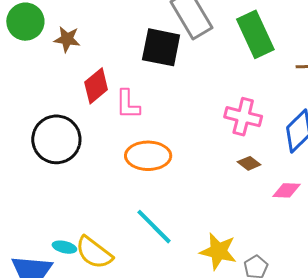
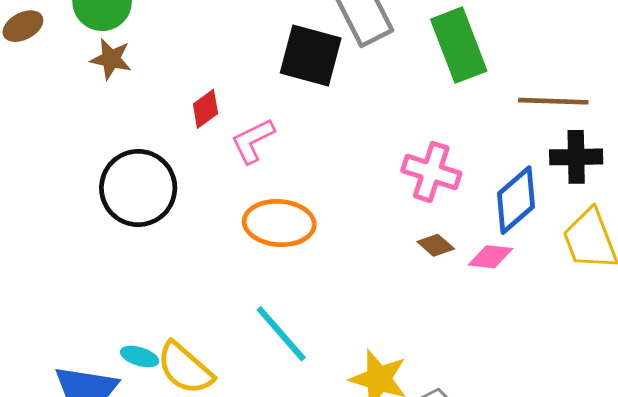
brown star: (67, 39) -> (111, 59), moved
red diamond: (96, 86) -> (205, 109), size x0.7
pink L-shape: (128, 104) -> (253, 141), turned 60
pink diamond: (286, 190) -> (490, 257), moved

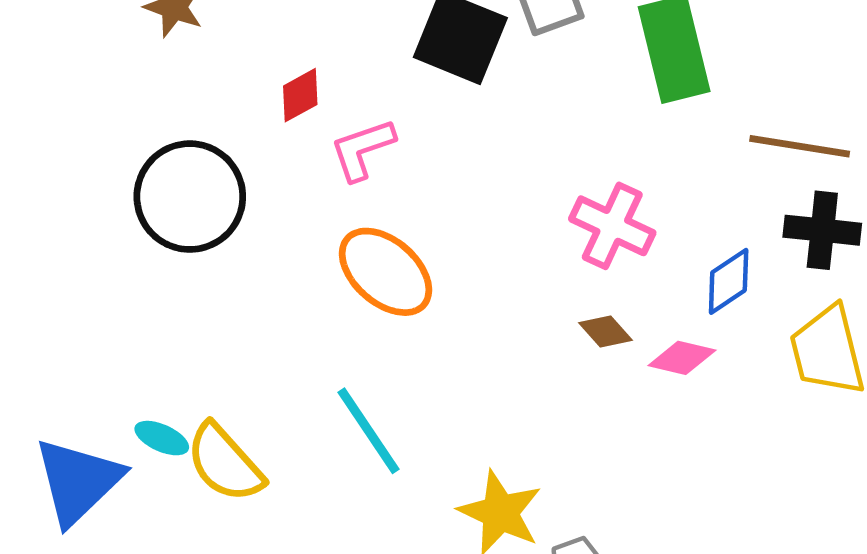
blue diamond: (516, 200) -> (729, 281), size x0.7
orange ellipse: (279, 223) -> (386, 272), turned 30

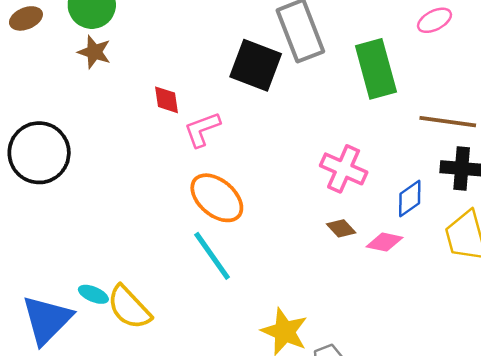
red diamond: (300, 95) -> (167, 100), turned -68
black circle: (190, 197) -> (39, 153), moved
cyan line: (369, 431) -> (212, 256), moved

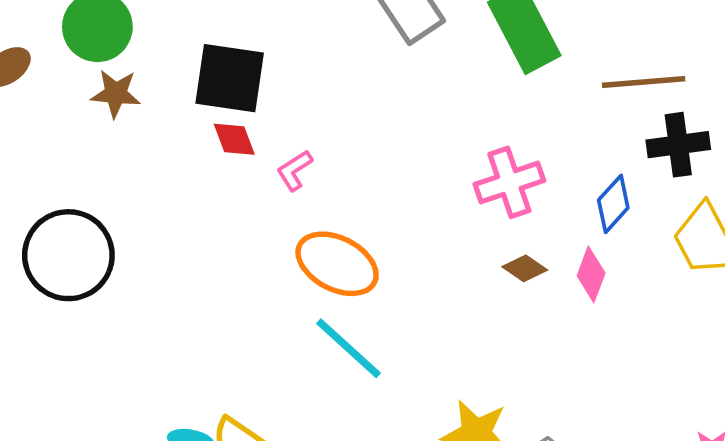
black square: (256, 65) -> (230, 78), moved
pink L-shape: (202, 129) -> (295, 170), size x0.7
pink cross: (344, 169) -> (509, 182), turned -30
pink diamond: (385, 242) -> (591, 274), turned -69

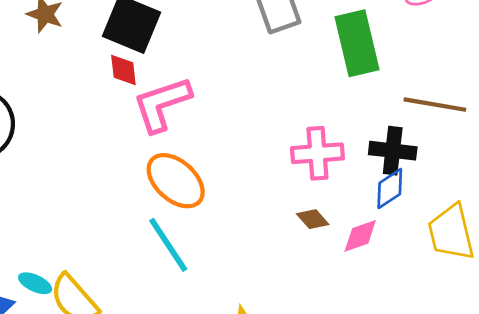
black cross: (678, 145) -> (393, 151), moved
pink L-shape: (295, 170) -> (162, 104), size x2.0
pink diamond: (591, 274) -> (360, 236), turned 36

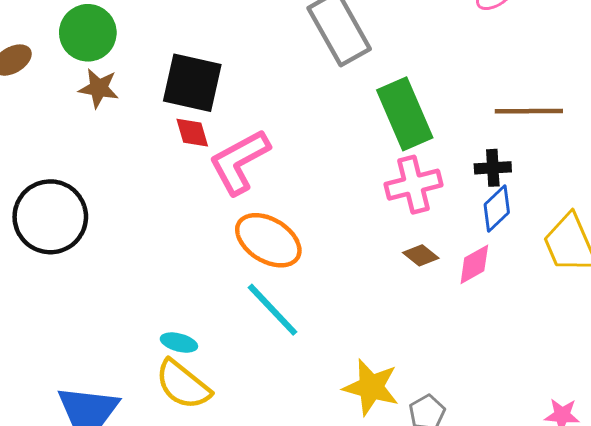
green rectangle: (357, 43) -> (405, 114), moved
black cross: (393, 151) -> (493, 168), size x0.7
cyan ellipse: (35, 283) -> (179, 343), moved

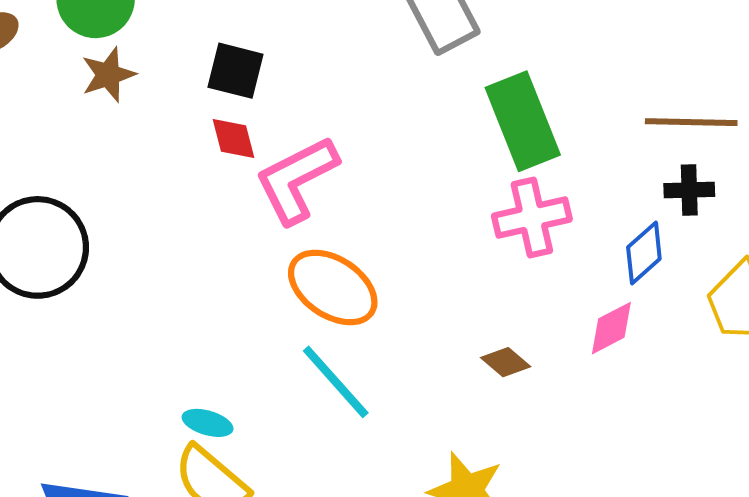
black square: (192, 83) -> (236, 71), size x0.7
brown star: (99, 88) -> (108, 75), turned -30
black cross: (493, 168) -> (689, 190), moved
brown diamond: (421, 255) -> (506, 362), moved

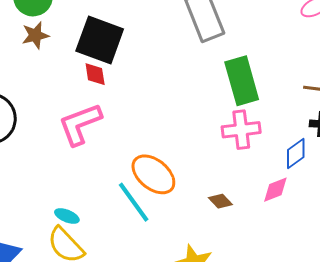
black square: (236, 71) -> (100, 40), size x1.6
pink L-shape: (296, 180) -> (80, 124), moved
orange ellipse: (333, 287) -> (153, 174), moved

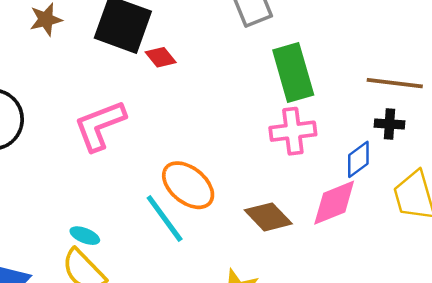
red diamond: (95, 74) -> (161, 57), moved, turned -30
pink diamond: (275, 190) -> (334, 203), size x1.5
brown diamond: (220, 201) -> (268, 217), size x1.6

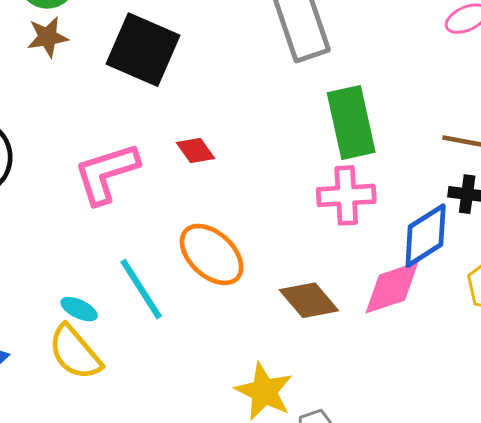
red diamond: (161, 57) -> (195, 151), moved
blue diamond: (358, 159) -> (426, 236), size x1.4
cyan line: (165, 219) -> (141, 289), moved

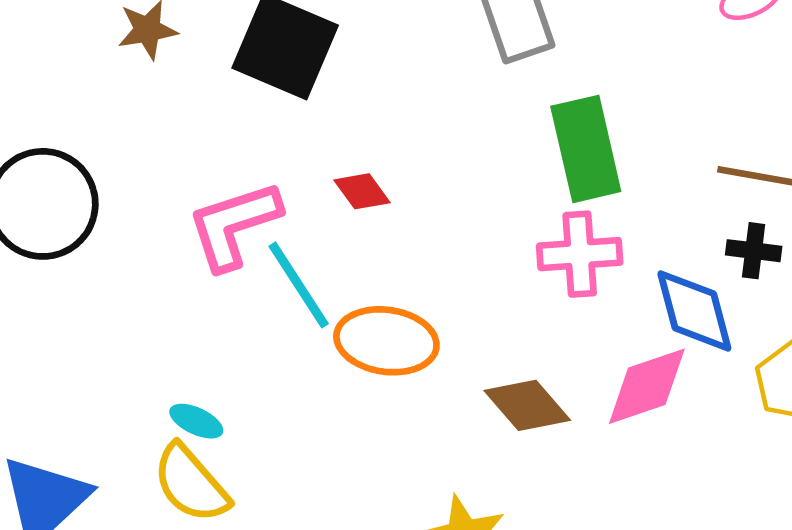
blue diamond: (426, 236) -> (694, 311), turned -72
orange ellipse: (212, 254) -> (386, 341), turned -34
cyan line: (141, 289) -> (299, 285), moved

